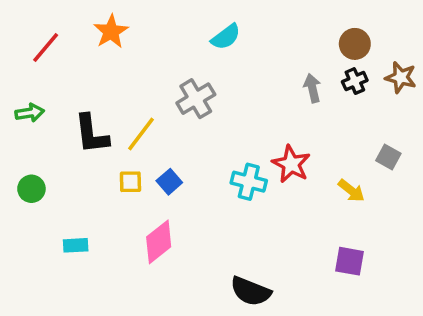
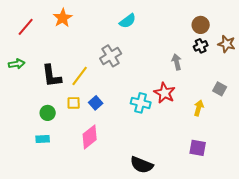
gray arrow: (312, 88) -> (177, 62), moved
green circle: (31, 189) -> (48, 113), moved
yellow arrow: (351, 191) -> (199, 108), turned -112

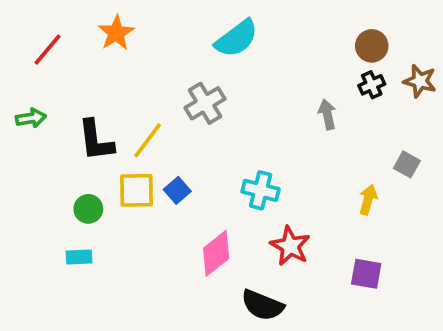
cyan semicircle: (128, 21) -> (237, 38), size x1.4
red star: (165, 93) -> (290, 246), moved
yellow square: (74, 103) -> (136, 190), size x1.5
pink diamond: (90, 137) -> (216, 253), moved

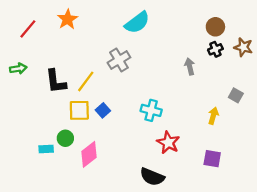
green circle: (88, 209) -> (65, 138), moved
pink diamond: (216, 253) -> (89, 154), moved

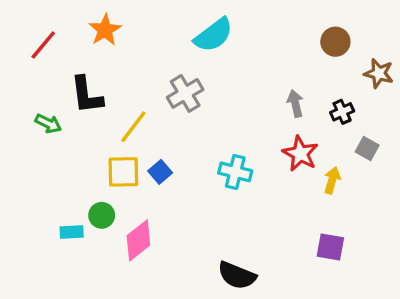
black cross: (215, 49) -> (342, 112), moved
green arrow: (18, 69) -> (48, 123), moved, turned 35
black L-shape: (56, 81) -> (87, 95), moved
red star: (168, 143) -> (300, 154), moved

